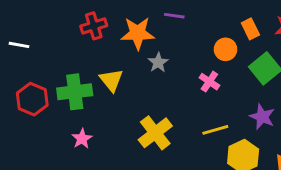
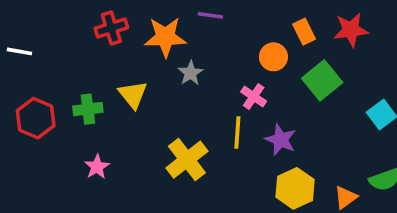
green cross: (75, 92) -> (88, 109), size x0.7
purple star: (262, 117) -> (281, 140), moved
yellow line: (215, 130) -> (237, 133), moved, turned -70

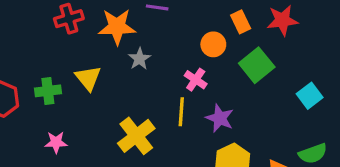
pink star: (97, 167) -> (56, 142), turned 30

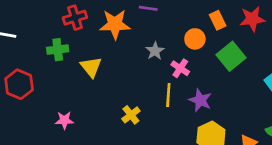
gray star: (139, 59) -> (155, 51), moved
green cross: (48, 91) -> (58, 50), moved
yellow cross: (136, 136) -> (131, 115), size x0.6

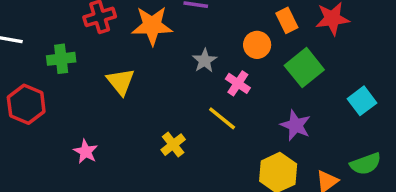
green cross: (58, 50) -> (61, 59), moved
yellow line: (168, 95) -> (222, 118), turned -55
purple star: (200, 100) -> (296, 125), moved
pink star: (64, 120) -> (86, 152), turned 30

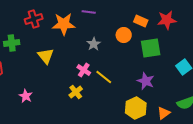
orange rectangle: (287, 20) -> (141, 21), turned -40
green square: (304, 68) -> (151, 48), turned 30
pink cross: (238, 83) -> (84, 70), moved

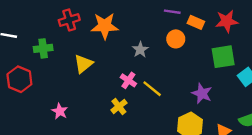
purple line: (89, 12) -> (172, 12), moved
green square: (151, 48) -> (223, 57), moved
yellow triangle: (46, 56) -> (83, 64), turned 30

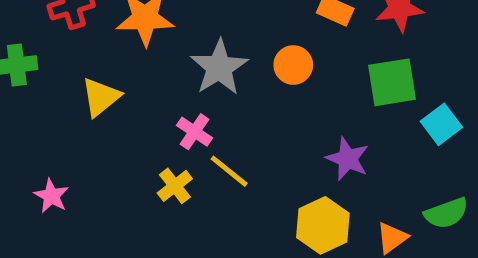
orange circle: (176, 39) -> (293, 65), moved
gray star: (140, 50) -> (219, 67), size x1.6
yellow line: (152, 89) -> (229, 171), moved

